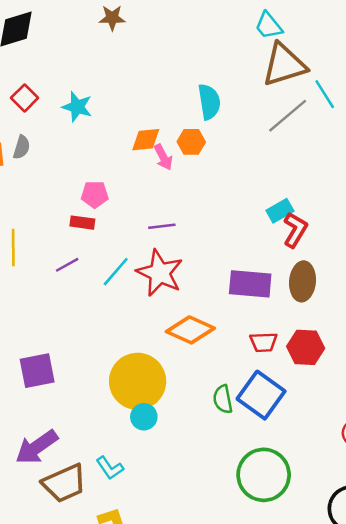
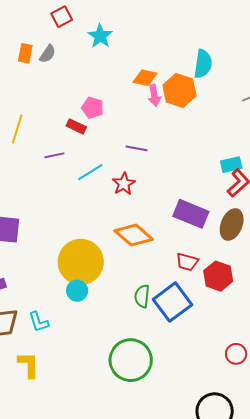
orange hexagon: (191, 142) -> (179, 90), size x1.5
red star: (160, 273) -> (124, 184), size x0.6
green circle: (264, 475) -> (131, 360), moved

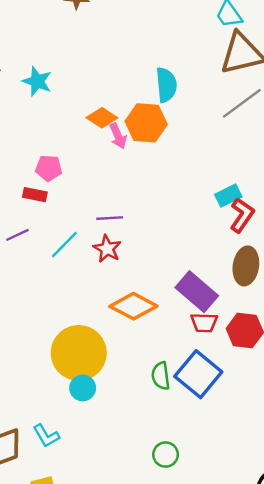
orange diamond: (145, 78) -> (102, 118), turned 35
purple line: (137, 148) -> (110, 218), moved
purple rectangle: (191, 214) -> (197, 292), moved, turned 32
green circle: (131, 360) -> (166, 455), size x0.5

